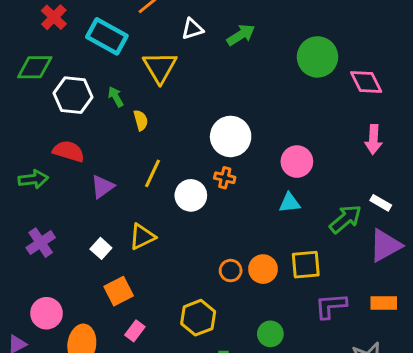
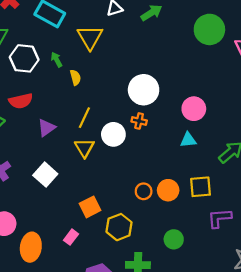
red semicircle: (69, 151) -> (21, 101), turned 150
yellow triangle: (142, 237) -> (84, 148), moved, turned -35
white square: (101, 248) -> (45, 175), size x1.5
orange square: (119, 291) -> (90, 207), moved

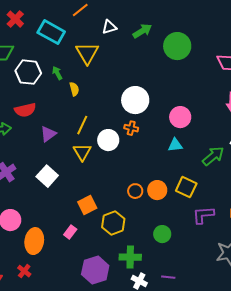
green circle: (209, 29) -> (177, 46), moved
yellow square: (200, 187) -> (186, 187), turned 30

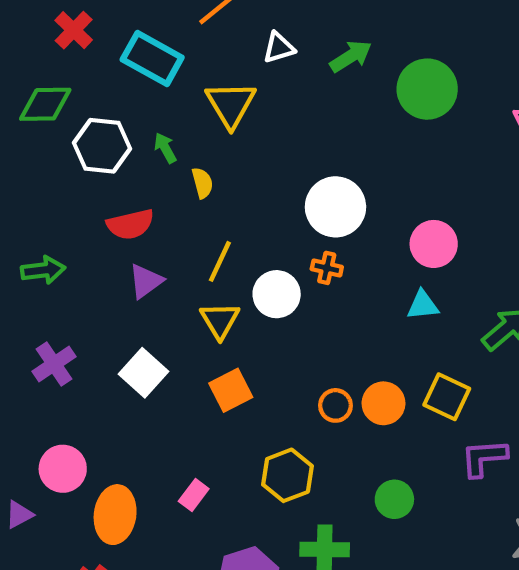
red semicircle: (25, 110) -> (130, 224), moved
orange square: (87, 205) -> (231, 390), moved

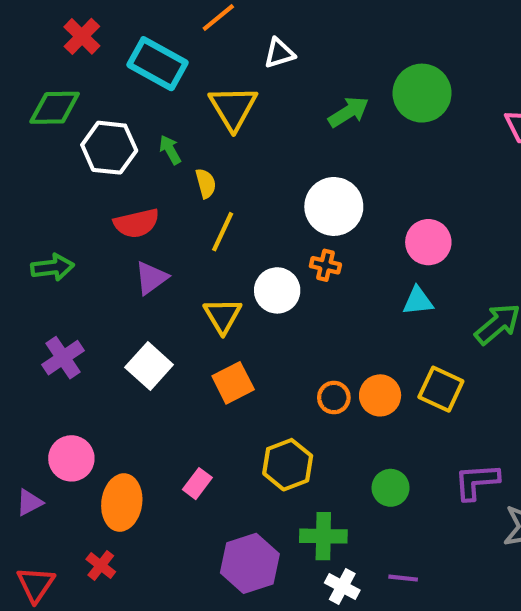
green arrow: (351, 56) -> (349, 112), moved
yellow line: (220, 261) -> (223, 232), moved
purple L-shape: (484, 458) -> (477, 482), moved

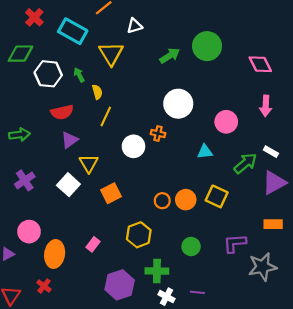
white circle: (334, 206) -> (178, 104), moved
pink circle: (428, 242) -> (226, 122), moved
yellow triangle: (223, 316) -> (89, 163), moved

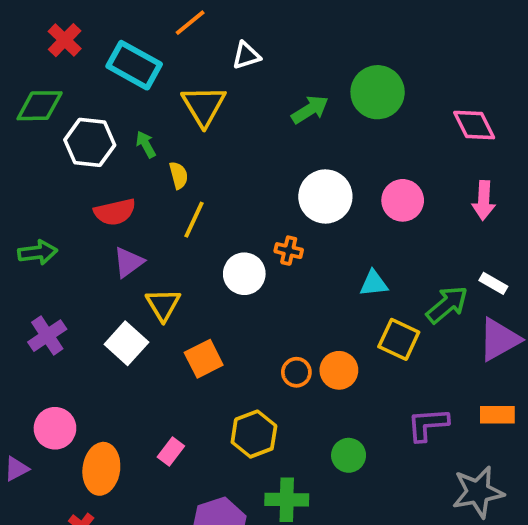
pink circle: (226, 122) -> (403, 200), moved
yellow square: (217, 196) -> (399, 339), moved
purple L-shape: (235, 243) -> (428, 424), moved

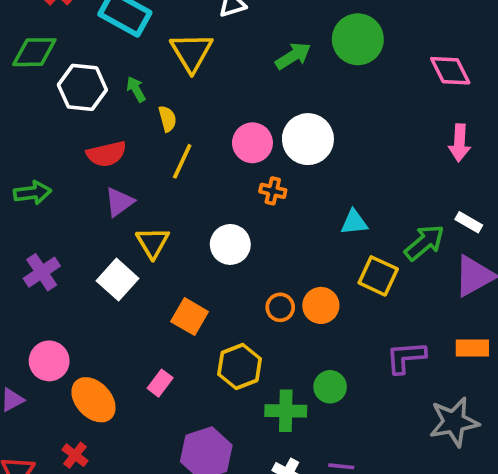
pink circle: (403, 200) -> (252, 143), moved
white circle: (244, 274) -> (230, 244), moved
orange square: (204, 359) -> (190, 317), moved, turned -33
orange ellipse: (101, 469) -> (93, 400), turned -51
green cross: (287, 500) -> (286, 411), moved

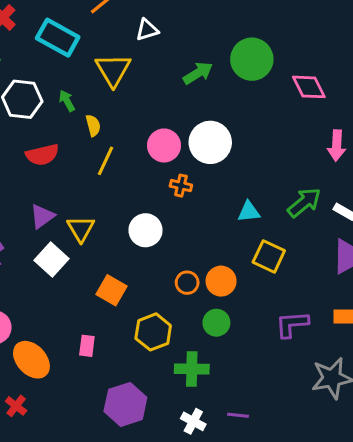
pink diamond: (450, 71) -> (309, 87), moved
purple triangle: (119, 202) -> (42, 216), moved
green arrow: (424, 243) -> (304, 202), moved
pink rectangle: (160, 383) -> (87, 346), turned -30
green circle: (330, 387) -> (216, 323), moved

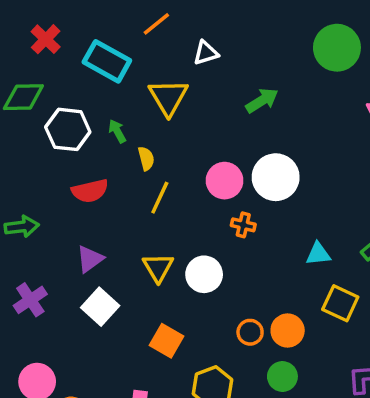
green circle: (252, 59) -> (337, 48), moved
yellow triangle: (81, 229) -> (158, 267), moved

